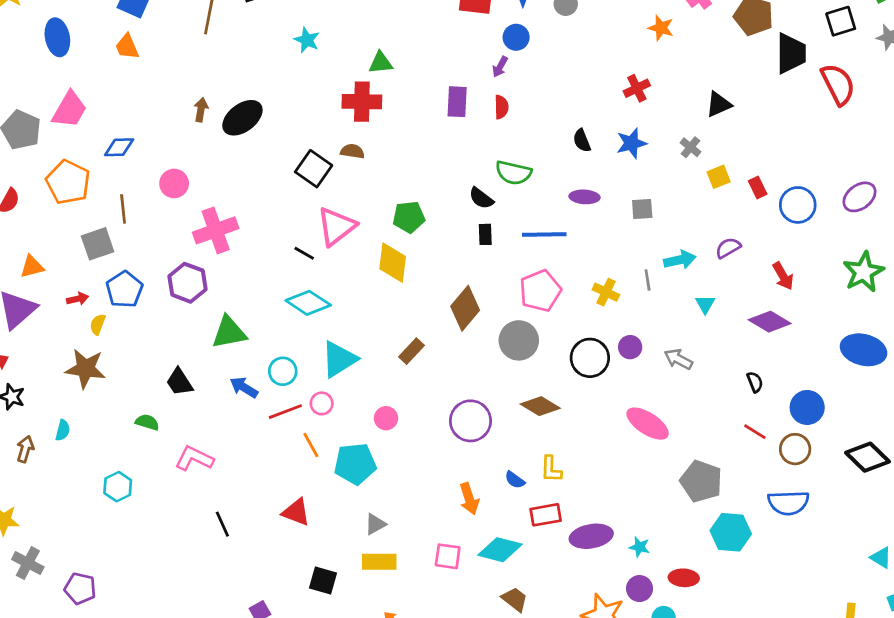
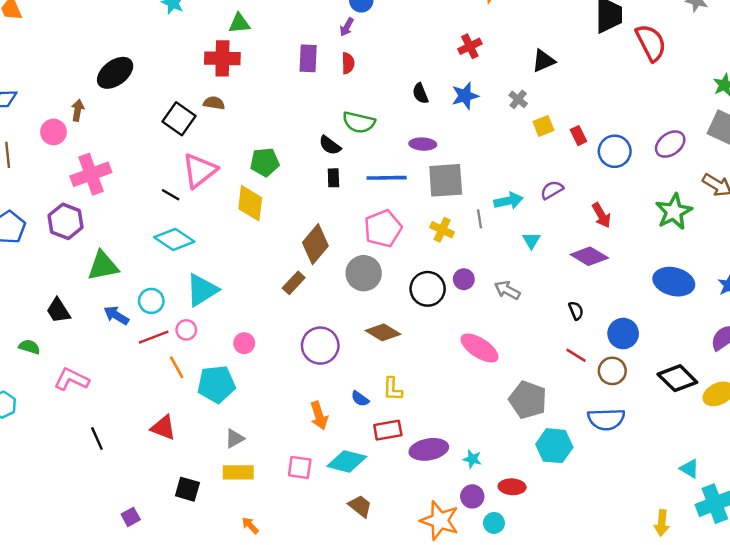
brown arrow: (201, 110) -> (78, 110), moved
gray square: (642, 209) -> (446, 180), moved, size x1.8
brown rectangle: (411, 351) -> (294, 283), moved

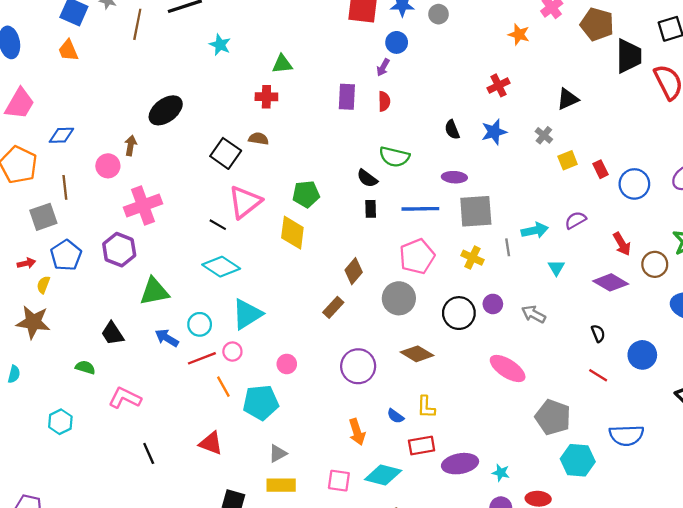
red cross: (222, 58) -> (266, 97), size x0.7
brown diamond: (315, 244) -> (354, 271), size x0.7
brown circle: (612, 371) -> (655, 264), moved

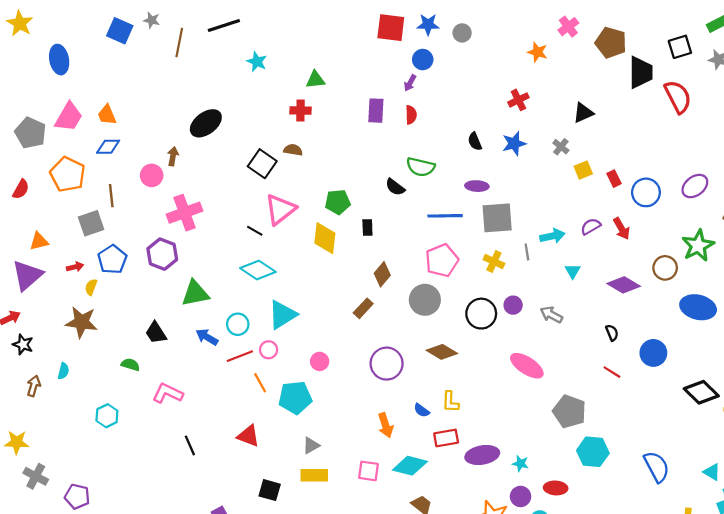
orange trapezoid: (68, 50) -> (107, 115), moved
black rectangle: (371, 209) -> (367, 227), moved
red arrow: (622, 244) -> (622, 229), moved
blue semicircle: (626, 435) -> (657, 467), moved, turned -116

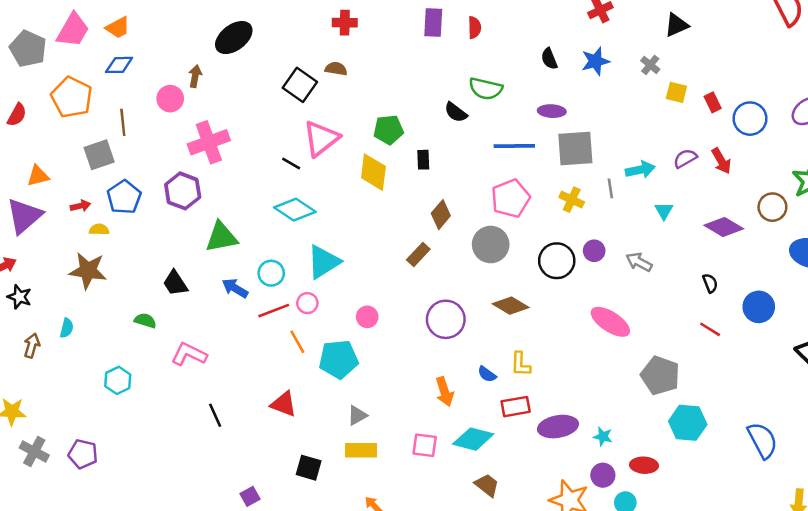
orange trapezoid: (107, 115) -> (118, 28), turned -95
yellow square: (583, 170) -> (676, 92), turned 36
yellow semicircle: (91, 287) -> (99, 230), turned 70
purple pentagon: (77, 496) -> (83, 454), moved

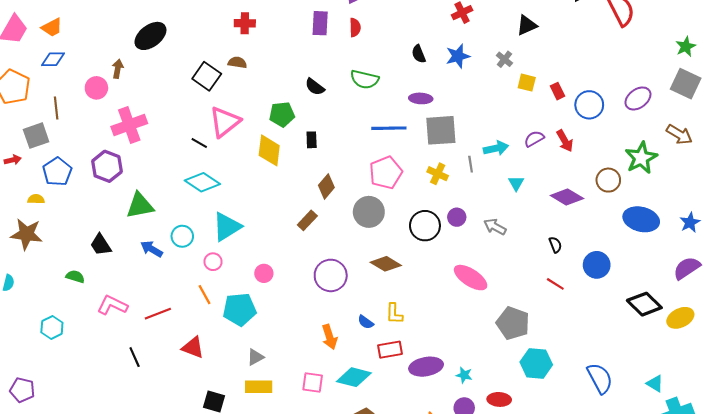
black semicircle: (456, 112) -> (315, 87), moved
red arrow: (80, 206) -> (13, 160), moved
red line: (274, 311) -> (158, 314), moved

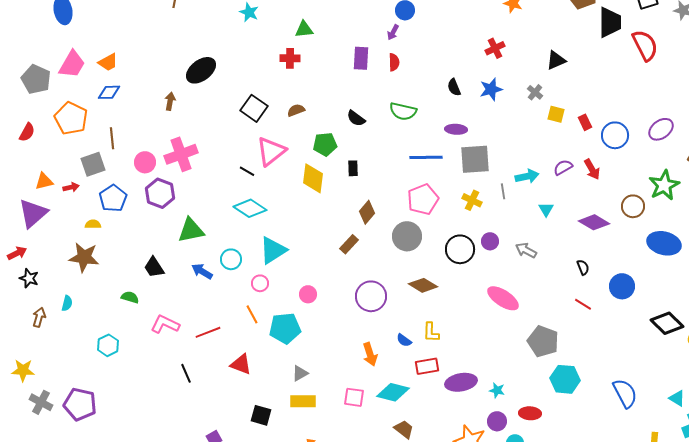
brown semicircle: (237, 62) -> (296, 110), moved, turned -30
pink circle: (96, 88) -> (145, 162), moved
purple pentagon: (22, 390) -> (80, 404), size x1.4

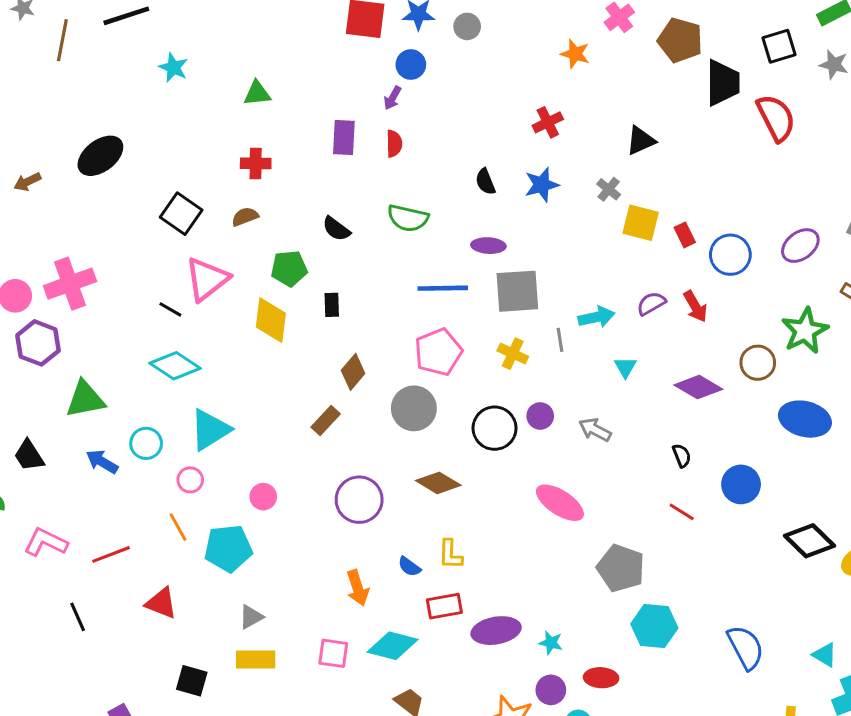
red cross: (290, 58) -> (256, 163), moved
brown arrow: (170, 101) -> (27, 182), moved, turned -126
yellow square: (556, 114) -> (641, 223), size x1.4

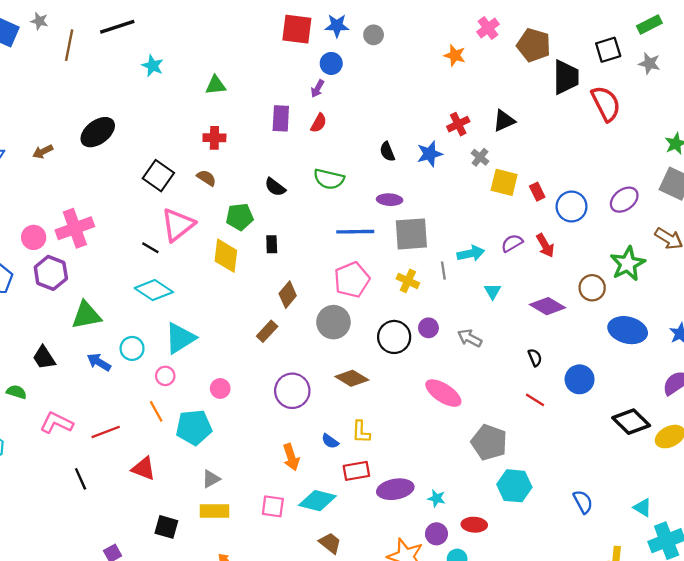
red cross: (548, 122) -> (458, 124), moved
red semicircle: (394, 144) -> (319, 123), turned 30
brown semicircle: (245, 217) -> (206, 178), turned 54
blue semicircle: (746, 647) -> (583, 502), size x0.7

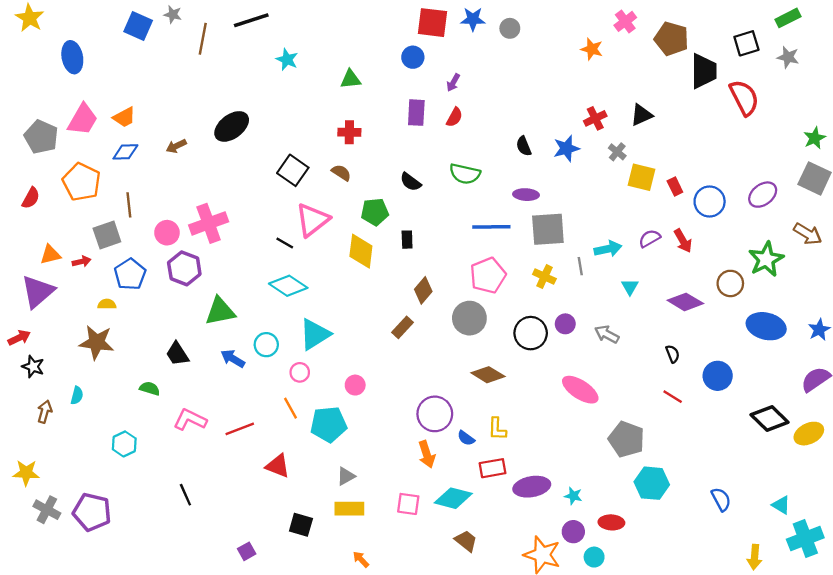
blue circle: (331, 63) -> (413, 57), moved
purple circle: (292, 391) -> (435, 414), moved
black line: (81, 479) -> (185, 495), moved

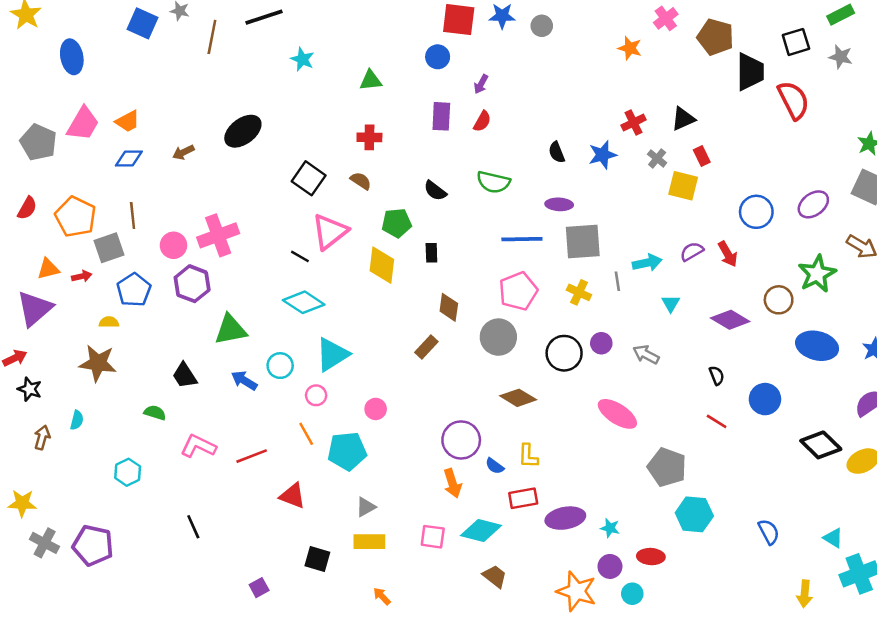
orange pentagon: (82, 182) -> (76, 217), moved
red rectangle: (675, 186) -> (702, 156), moved
brown diamond: (423, 290) -> (449, 307), turned -32

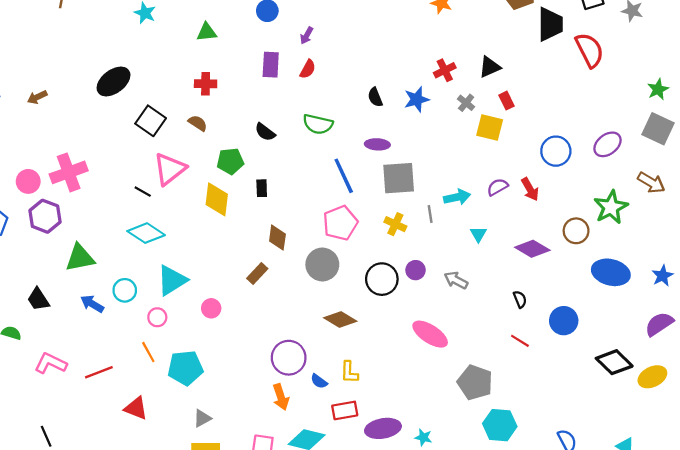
black ellipse: (243, 131) -> (114, 81), moved
blue line: (522, 239) -> (344, 176), turned 66
pink circle: (376, 409) -> (211, 308), moved

